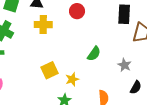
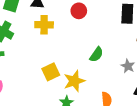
yellow star: (72, 79) -> (74, 81), size x1.5

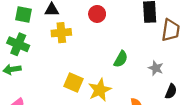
yellow square: (51, 72) -> (73, 83), turned -36

